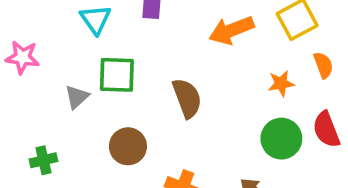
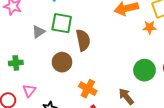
orange star: (281, 83) -> (150, 27), moved
brown semicircle: (187, 98) -> (83, 40), moved

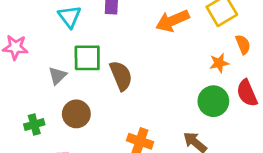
orange star: (150, 27) -> (219, 63), moved
brown circle: (62, 62) -> (76, 114), moved

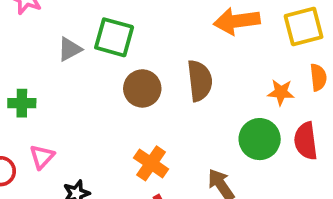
brown semicircle: (121, 76) -> (200, 81), moved
brown circle: (76, 114) -> (142, 88), moved

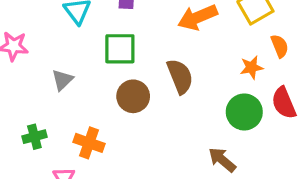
green square: (114, 37) -> (120, 49), moved
orange cross: (151, 163) -> (89, 143), moved

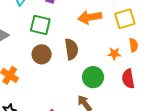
green circle: (244, 112) -> (93, 77), moved

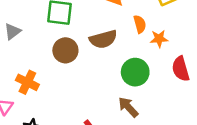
orange semicircle: (134, 45) -> (140, 24), moved
brown semicircle: (71, 49) -> (103, 39), turned 90

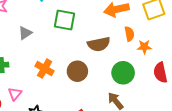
brown circle: (65, 50) -> (77, 71), moved
orange cross: (27, 82) -> (45, 69), moved

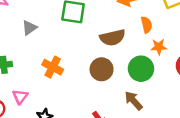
orange star: (144, 47) -> (159, 47), moved
brown circle: (77, 71) -> (102, 69), moved

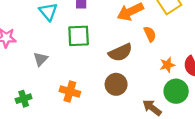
orange star: (159, 47) -> (167, 65), moved
green circle: (141, 69) -> (176, 91), moved

